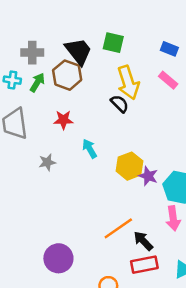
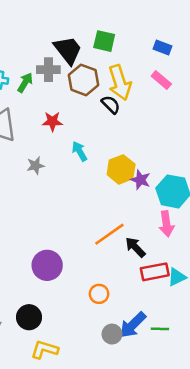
gray cross: (32, 53) -> (48, 70), moved
brown hexagon: (67, 75) -> (83, 80), moved
red rectangle: (144, 265) -> (155, 272), moved

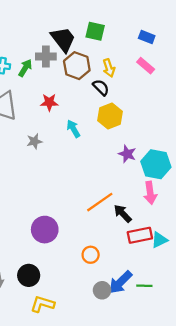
yellow arrow: (120, 83) -> (109, 68), size x0.6
yellow hexagon: (121, 169) -> (110, 116), moved

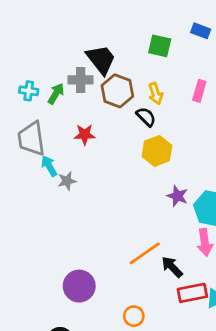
green square: (95, 31) -> (160, 46), moved
blue rectangle: (147, 37) -> (201, 31), moved
pink rectangle: (146, 66) -> (199, 91), turned 66
cyan arrow: (73, 129) -> (49, 166), moved

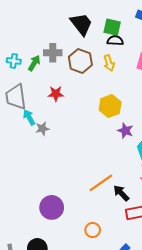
black trapezoid: (101, 59) -> (81, 24), moved
black semicircle: (146, 117) -> (115, 40), moved, turned -42
purple star: (177, 196) -> (125, 131), moved

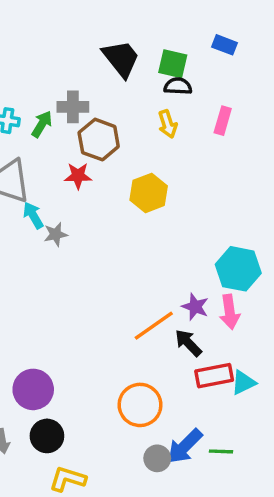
brown hexagon: (80, 61) -> (99, 140), moved
yellow hexagon: (110, 106) -> (149, 193), moved
purple star: (125, 131) -> (195, 307), moved
purple circle: (52, 207) -> (33, 389), moved
orange circle: (93, 230) -> (140, 405), size x1.6

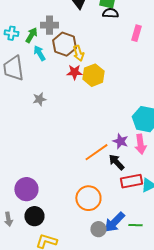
yellow arrow: (168, 124) -> (78, 53), moved
red star: (78, 176) -> (74, 72), moved
cyan arrow: (33, 215) -> (39, 53), moved

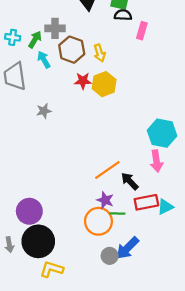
pink rectangle: (136, 33) -> (142, 31), moved
yellow arrow: (78, 53) -> (100, 53), moved
purple star: (120, 141) -> (105, 200), moved
black circle: (34, 216) -> (38, 241), size x1.5
green line: (135, 225) -> (117, 213), moved

